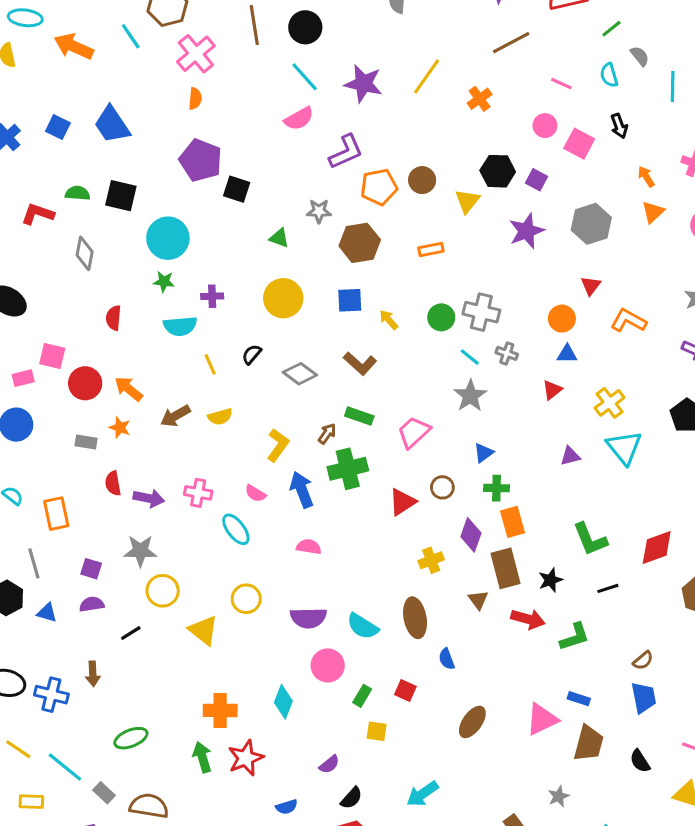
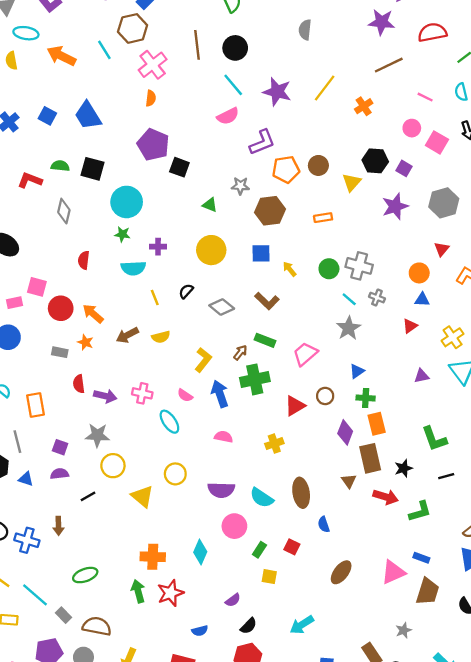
yellow cross: (431, 560) -> (274, 444), moved

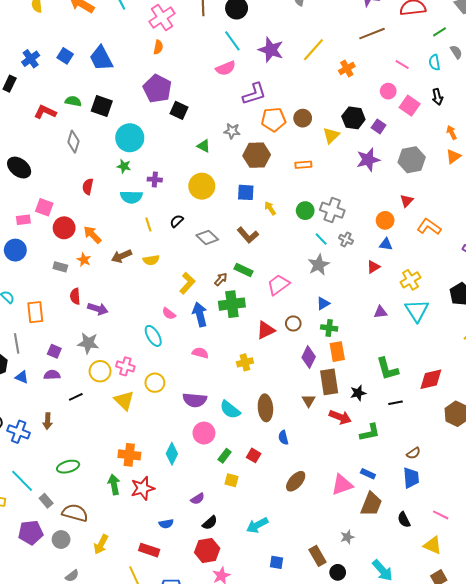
pink cross: (142, 393) -> (125, 366), moved

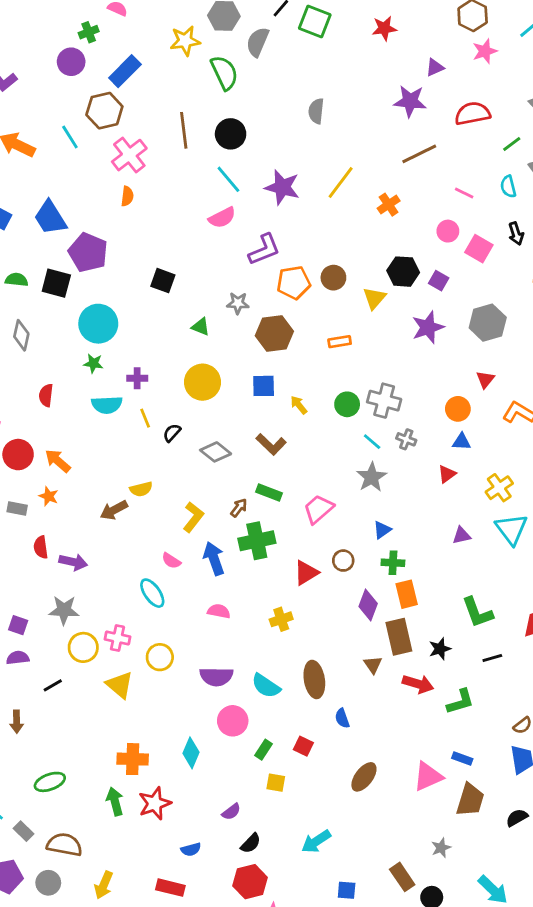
purple pentagon: (157, 89) -> (88, 252), moved
yellow line: (148, 225) -> (145, 418), moved
brown arrow: (121, 256) -> (114, 510), moved
black semicircle: (404, 520) -> (517, 818), turned 91

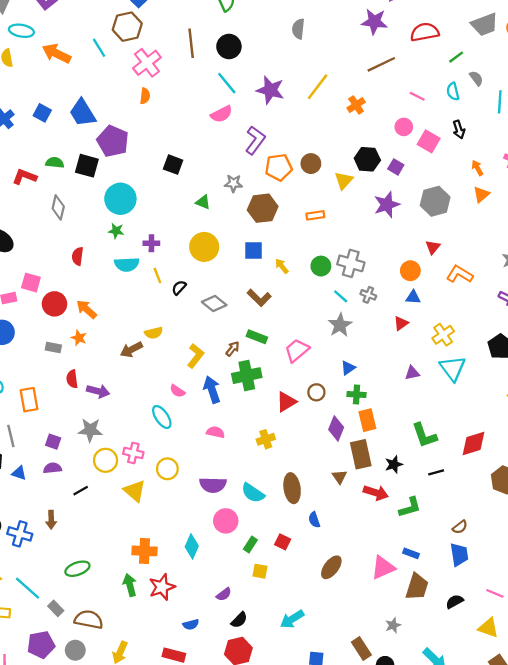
purple L-shape: (264, 250) -> (255, 140), turned -32

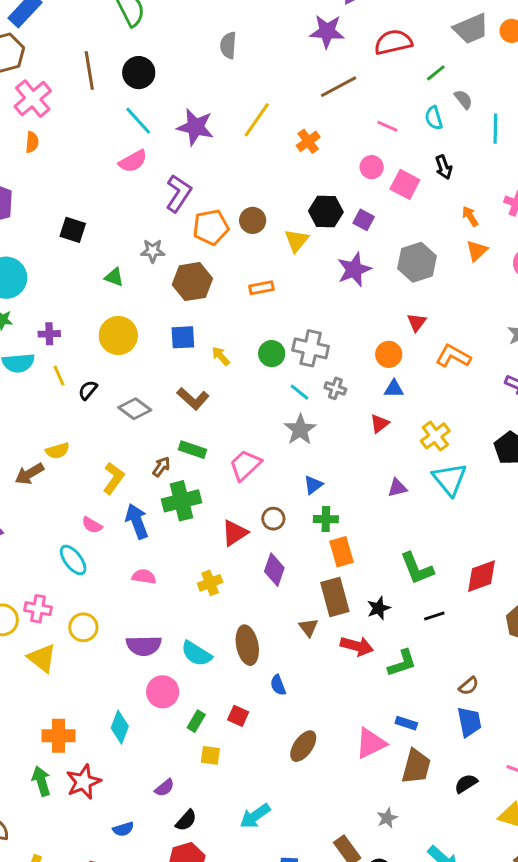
purple diamond: (336, 428) -> (274, 570), moved

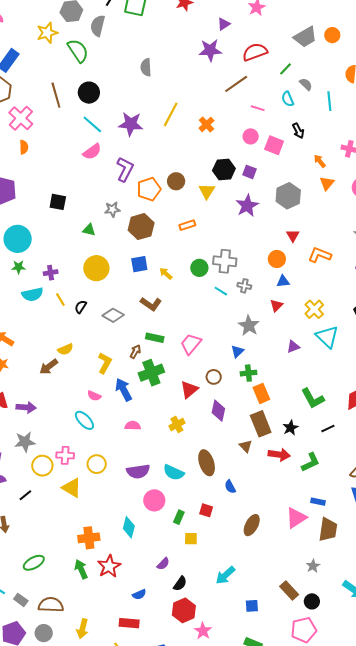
brown line: (339, 87) -> (236, 84), moved
gray star: (300, 430) -> (249, 326), moved

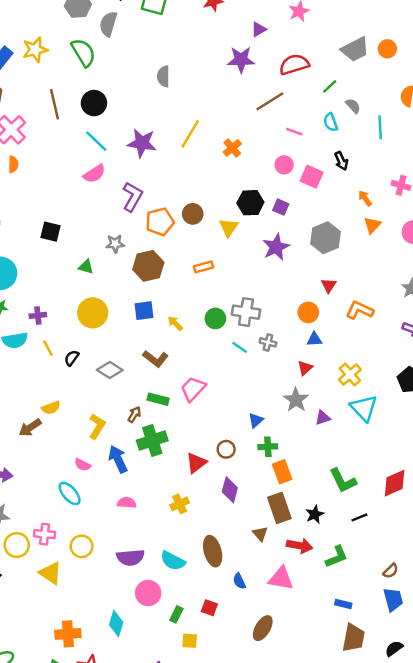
yellow star: (47, 33) -> (35, 50), moved
gray star: (249, 326) -> (296, 400), moved
pink trapezoid: (191, 344) -> (193, 389), moved
pink triangle: (296, 518) -> (281, 579), moved, turned 40

